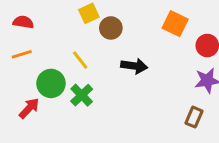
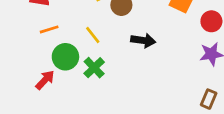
orange line: (22, 54) -> (49, 29), moved
brown rectangle: (194, 117) -> (209, 99), moved

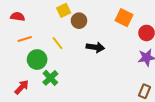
green cross: (94, 68) -> (50, 78), moved
red arrow: (45, 80) -> (22, 87), moved

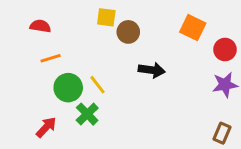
yellow square: (64, 10) -> (106, 17), turned 32
yellow line: (58, 43) -> (97, 85), moved

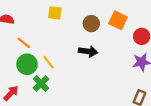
brown circle: (128, 32) -> (91, 24), moved
orange line: (51, 58) -> (24, 43), moved, turned 56

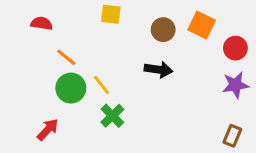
green cross: (41, 84) -> (112, 116), moved

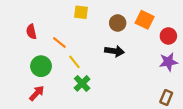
red semicircle: (42, 23) -> (31, 32), moved, turned -112
orange line: (66, 57) -> (59, 42), moved
green circle: (71, 88) -> (41, 66), moved

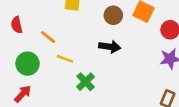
yellow line: (74, 62) -> (65, 59), turned -32
green cross: (82, 83) -> (86, 82), moved

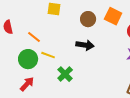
green circle: (28, 64) -> (28, 59), moved
red arrow: (23, 94) -> (27, 84), moved

